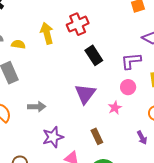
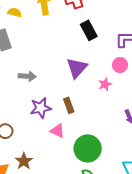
brown rectangle: (97, 136) -> (69, 105), moved

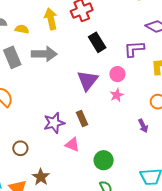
pink circle: (120, 65) -> (117, 74), moved
gray arrow: (27, 76) -> (44, 54), moved, size x1.4
green circle: (88, 148) -> (104, 160), size x0.7

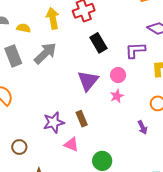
gray arrow: (44, 54) -> (45, 53), turned -45

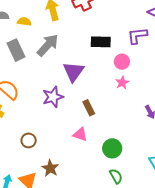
black rectangle: (98, 43) -> (101, 42), moved, turned -54
purple triangle: (88, 81) -> (73, 72), moved
purple star: (54, 122) -> (53, 97), moved

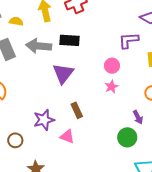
black rectangle: (101, 42) -> (70, 40), moved
gray arrow: (48, 45) -> (39, 46), turned -130
purple star: (53, 97) -> (44, 120), moved
green circle: (112, 148) -> (127, 137), moved

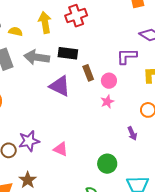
purple triangle: (63, 74) -> (60, 86), turned -45
brown rectangle: (77, 110) -> (88, 73), moved
purple star: (44, 120) -> (29, 141), moved
green circle: (127, 137) -> (107, 164), moved

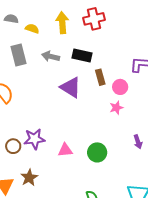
gray arrow: (37, 57) -> (51, 56), size x0.7
pink triangle: (61, 149) -> (65, 150), turned -35
green circle: (107, 164) -> (97, 152), moved

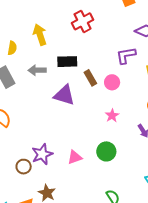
red cross: (94, 19) -> (83, 21), moved
yellow semicircle: (32, 29) -> (12, 48), turned 96
pink star: (116, 108) -> (112, 116), moved

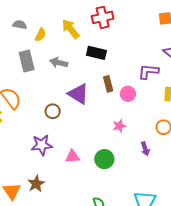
red cross: (83, 21) -> (103, 17), moved
yellow arrow: (40, 35) -> (71, 29), turned -35
black rectangle: (67, 62) -> (96, 53), moved
brown circle: (24, 167) -> (53, 111), moved

